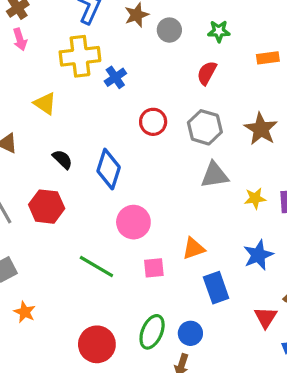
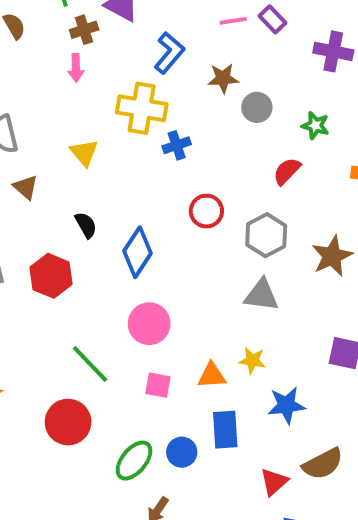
yellow star: (255, 198) -> (252, 360), moved
blue circle: (190, 333) -> (182, 452), moved
red circle: (97, 344) -> (68, 422), moved

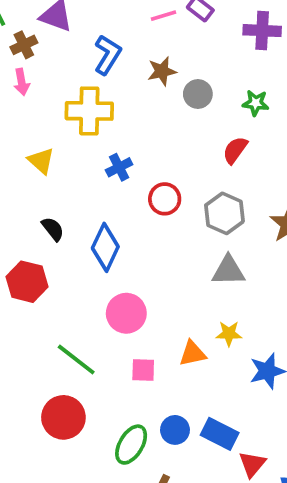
blue cross: (177, 145) -> (119, 167), moved
blue rectangle: (225, 430) -> (220, 434), moved, turned -51
red triangle: (274, 482) -> (252, 464), moved

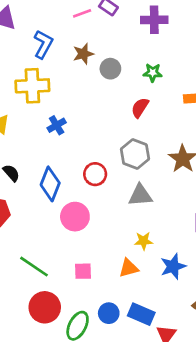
red circle: (165, 199) -> (95, 174), moved
pink circle: (126, 313) -> (75, 217), moved
orange triangle: (193, 353) -> (129, 268), moved
red circle: (63, 417) -> (45, 307), moved

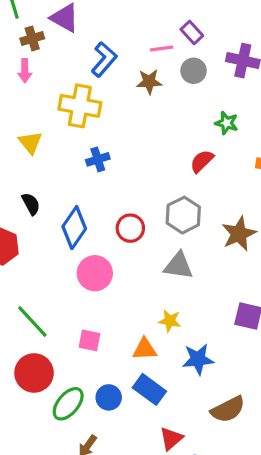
pink line: (82, 13) -> (162, 48), moved
gray circle: (110, 69) -> (194, 71), moved
blue rectangle: (141, 314) -> (149, 389), moved

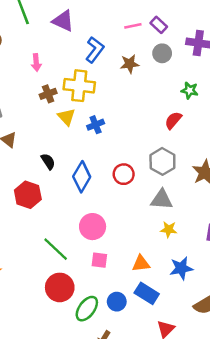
brown cross: (32, 39) -> (48, 94), moved
pink line: (162, 48) -> (133, 26), moved
yellow triangle: (30, 143) -> (66, 117), moved
pink circle: (95, 273) -> (93, 227), moved
yellow star: (170, 321) -> (169, 229), moved

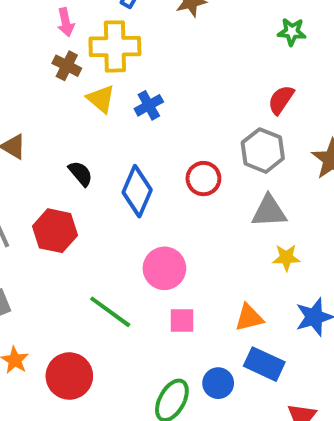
pink arrow: (36, 62) -> (66, 22), moved
brown cross: (48, 94) -> (67, 66), turned -35
red semicircle: (173, 120) -> (281, 100), moved
red circle: (60, 287) -> (69, 376), moved

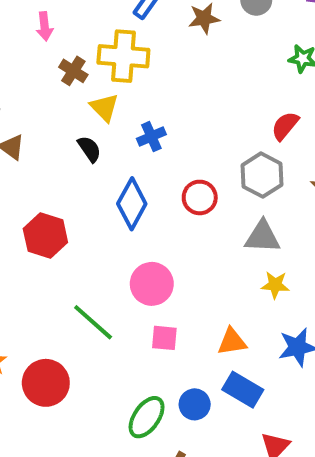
pink arrow: (66, 22) -> (45, 26), moved
blue cross: (149, 105) -> (151, 137), moved
black semicircle: (81, 173) -> (89, 149), moved

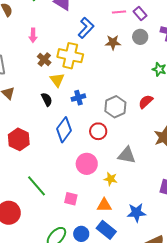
gray hexagon: (262, 175) -> (115, 107), moved
pink circle: (152, 284) -> (87, 164), moved
yellow star: (275, 285) -> (111, 179), moved

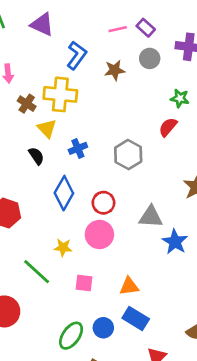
red semicircle: (146, 102) -> (168, 127), moved
red circle: (98, 131) -> (103, 203), moved
yellow star: (111, 179) -> (63, 248), moved
blue star: (136, 213) -> (175, 242), moved, turned -30

